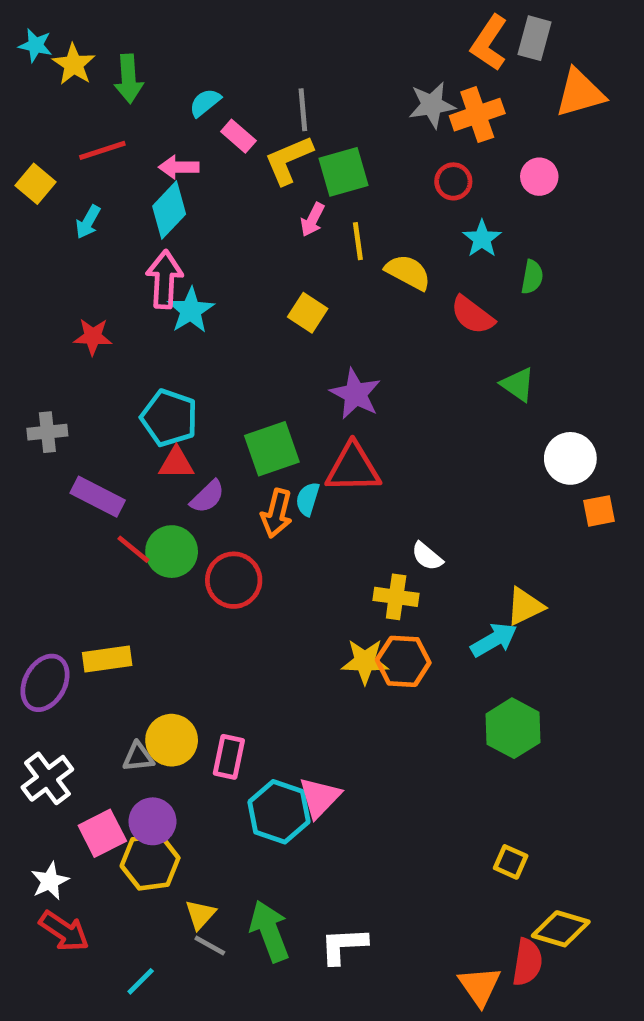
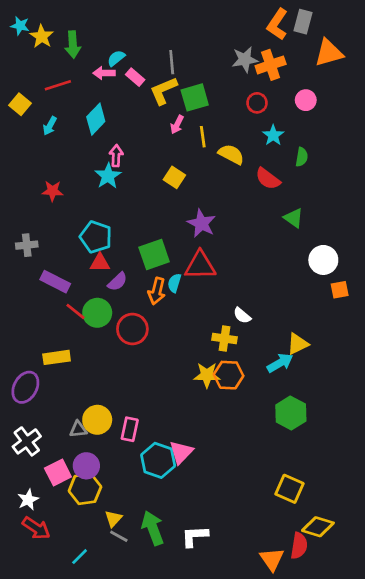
pink arrow: (179, 167) -> (104, 73), moved
pink arrow: (164, 279) -> (116, 156), moved, size x0.7
yellow rectangle: (107, 659) -> (57, 357), moved
yellow square: (511, 862) -> (289, 489), size x1.5

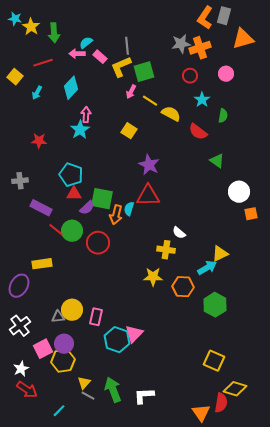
yellow line: (203, 137) -> (150, 101), turned -49
green square: (154, 255) -> (102, 199), moved, turned 30
orange hexagon: (229, 375) -> (183, 287), moved

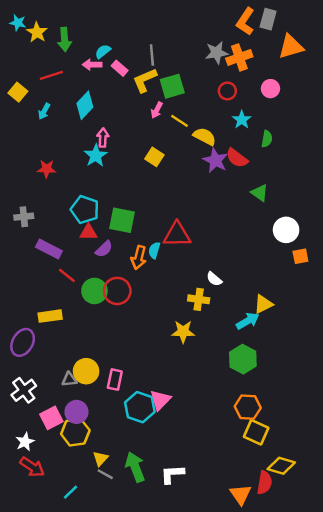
purple star: (149, 165) -> (215, 160), moved
green square: (102, 199) -> (122, 220), moved
green circle: (72, 231) -> (94, 291), moved
orange hexagon: (183, 287) -> (248, 407), moved
green hexagon: (215, 305) -> (243, 359), moved

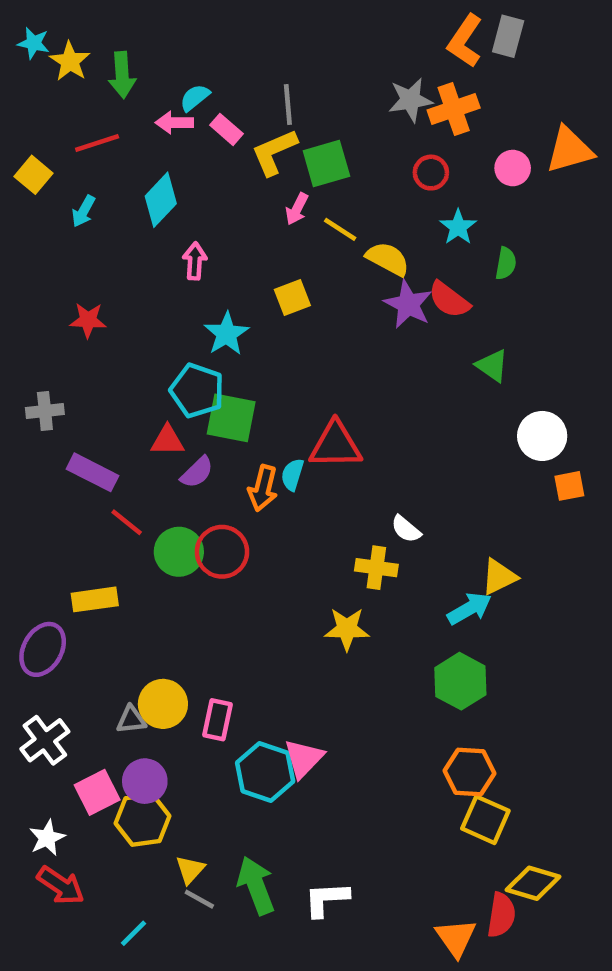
orange triangle: (291, 47) -> (569, 150), moved
cyan star: (96, 156) -> (227, 334), moved
yellow square: (154, 157) -> (292, 297), turned 36
cyan pentagon: (85, 210) -> (197, 391), moved

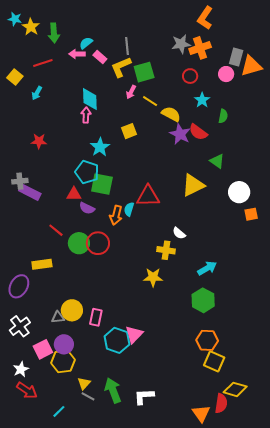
gray rectangle: (508, 36) -> (236, 57), moved
cyan diamond: (161, 200) -> (90, 99), moved, turned -45
purple rectangle: (93, 472) -> (30, 192), moved
purple semicircle: (197, 472) -> (87, 208), turned 70
yellow triangle: (499, 577) -> (193, 185), moved, size x1.4

